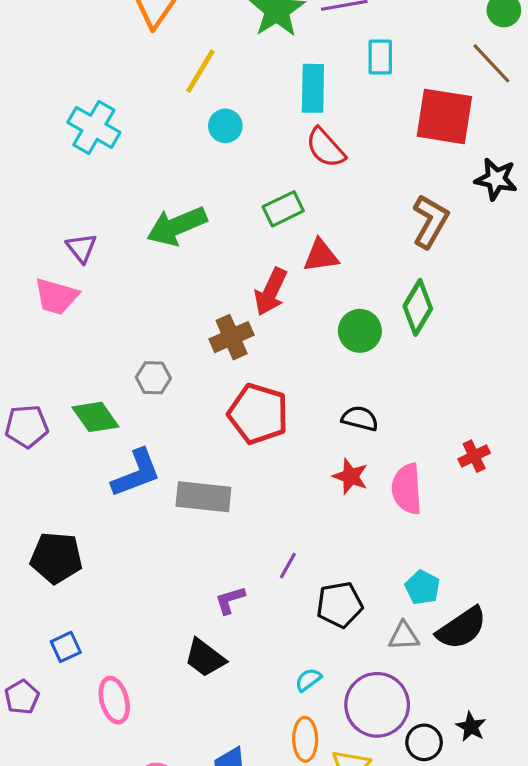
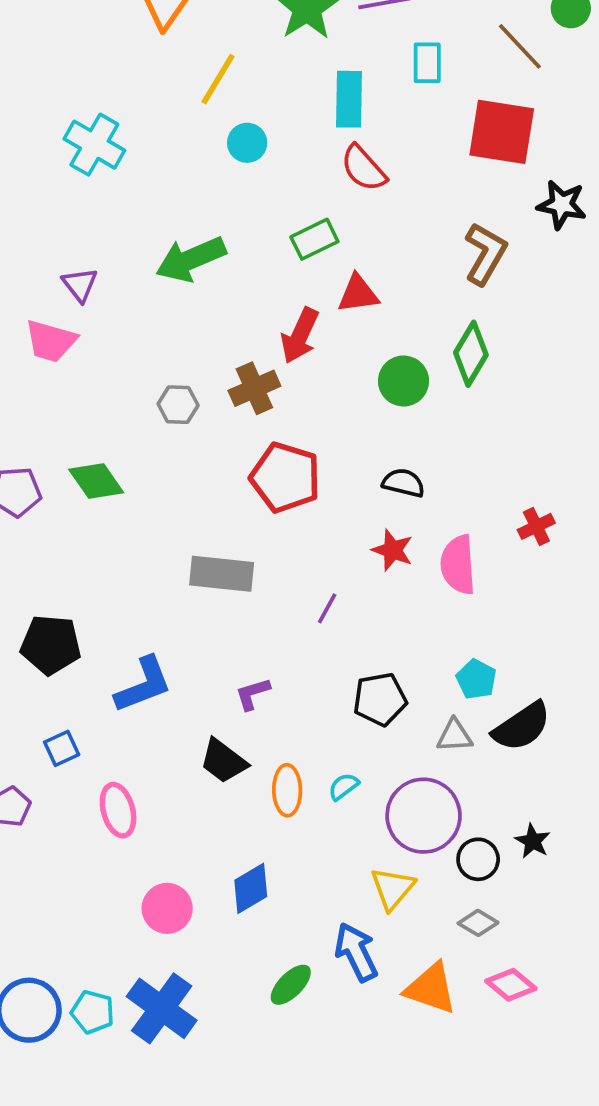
brown line: (491, 63) -> (520, 46), moved
gray hexagon: (153, 378) -> (178, 405), moved
blue L-shape: (136, 473) -> (143, 685), moved
purple line: (288, 566) -> (327, 608), moved
orange ellipse: (305, 739) -> (287, 790), moved

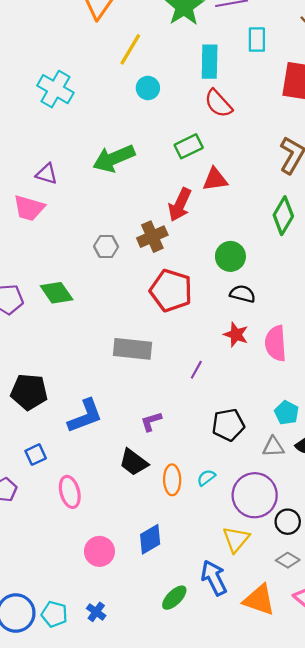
purple triangle: (80, 285) -> (47, 174), turned -35
green circle: (404, 381) -> (230, 256), moved
blue cross: (162, 1008) -> (96, 612), size x0.5

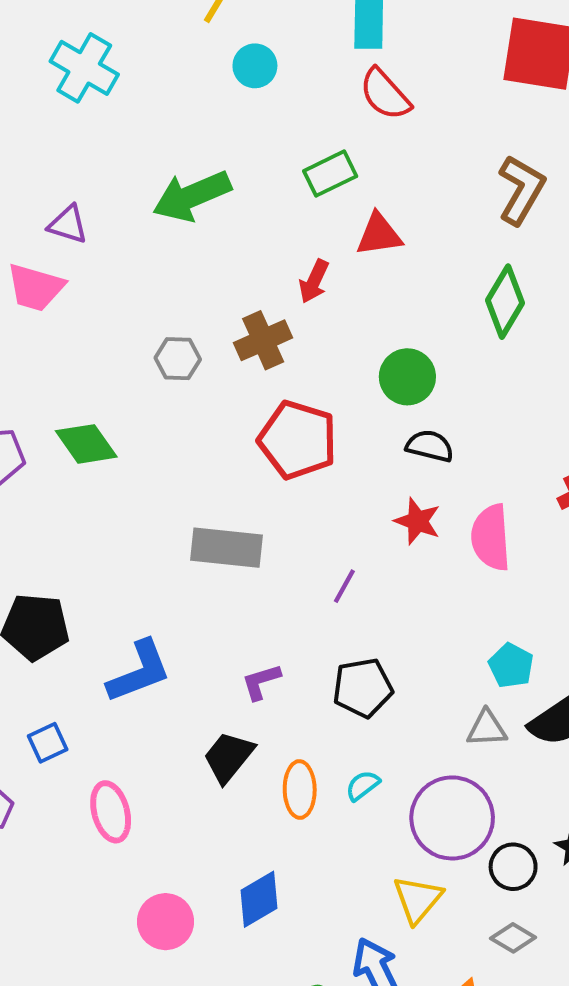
red arrow: (180, 205) -> (314, 281), size x0.7
black pentagon: (228, 425) -> (363, 688), moved
black trapezoid: (134, 462) -> (229, 757), turned 92

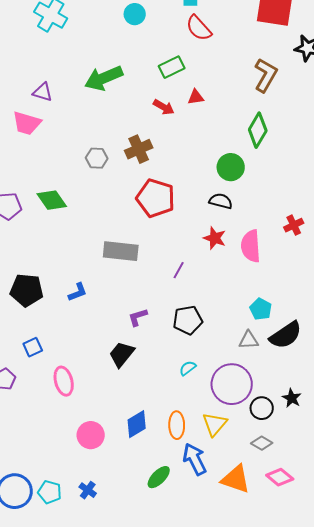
red triangle: (379, 235) -> (196, 97), size x0.7
red arrow: (314, 281) -> (164, 107), moved, turned -85
green circle: (407, 377) -> (231, 167), moved
blue L-shape: (139, 672) -> (78, 292), moved, size x0.6
orange ellipse: (300, 789) -> (177, 425), moved

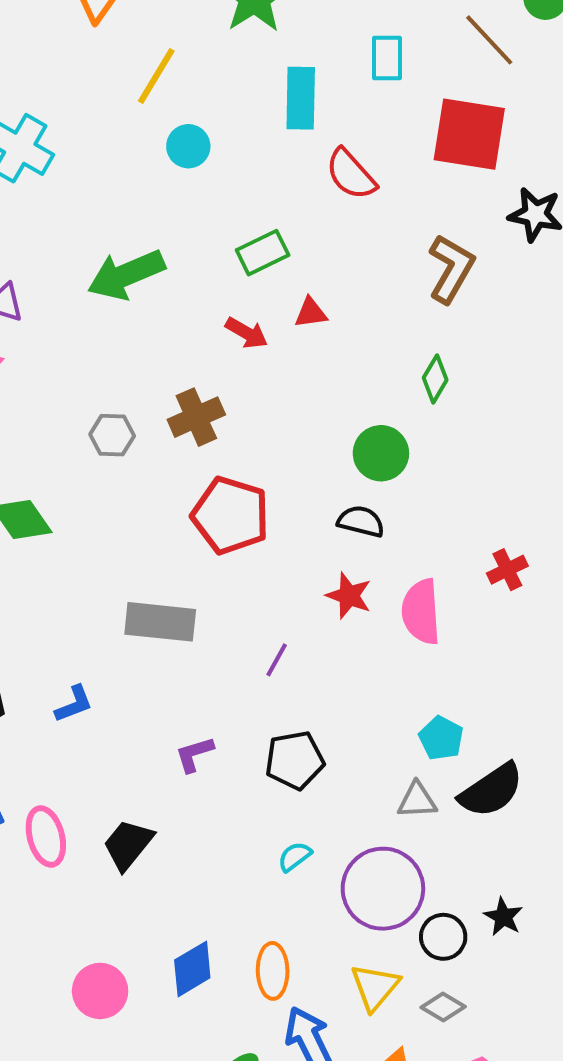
red semicircle: (199, 28) -> (351, 174), moved
green diamond: (258, 130) -> (435, 379), size x0.7
black trapezoid: (122, 354) -> (128, 844), moved
pink ellipse: (64, 381) -> (46, 836), moved
yellow triangle: (215, 424) -> (375, 987), moved

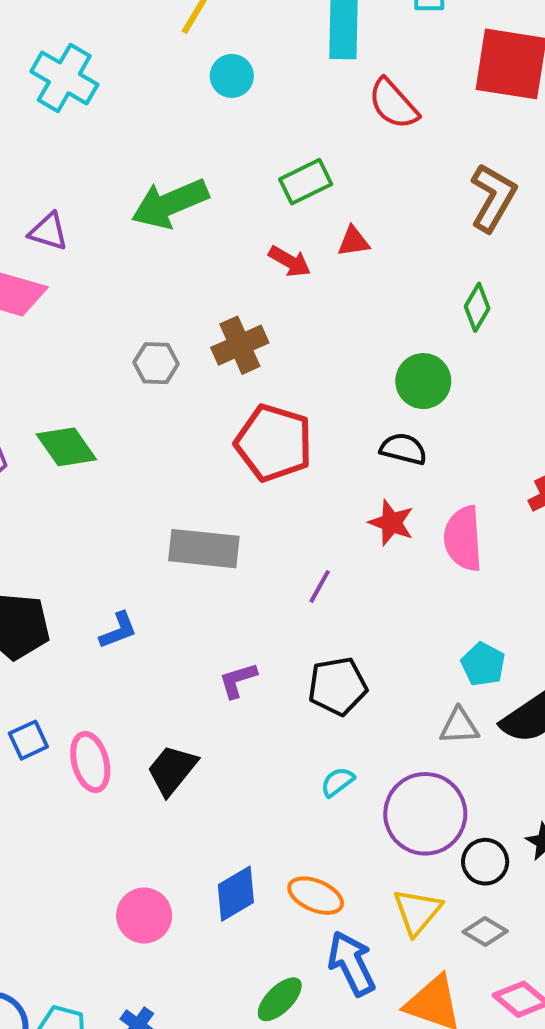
orange ellipse: (273, 971) -> (316, 896), turned -66

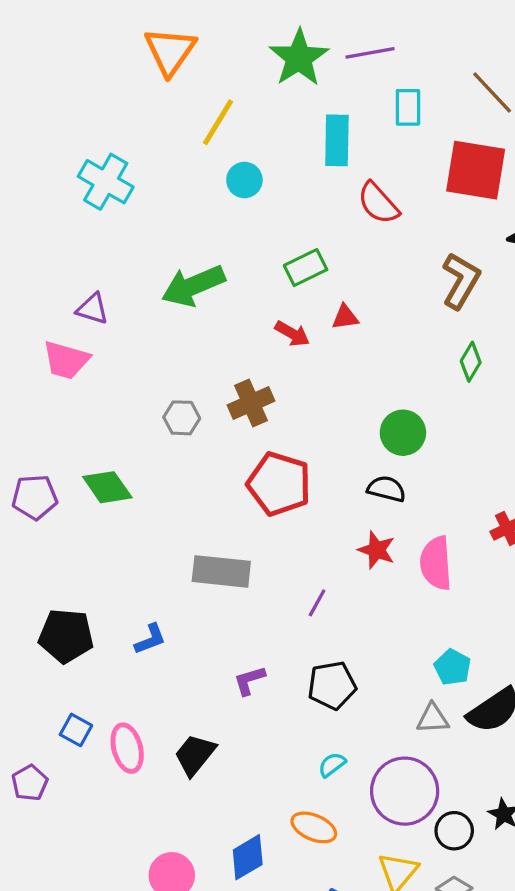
green diamond: (477, 307) -> (471, 362), moved
blue square: (28, 740) -> (76, 730), turned -36
orange ellipse: (316, 896) -> (314, 827), moved

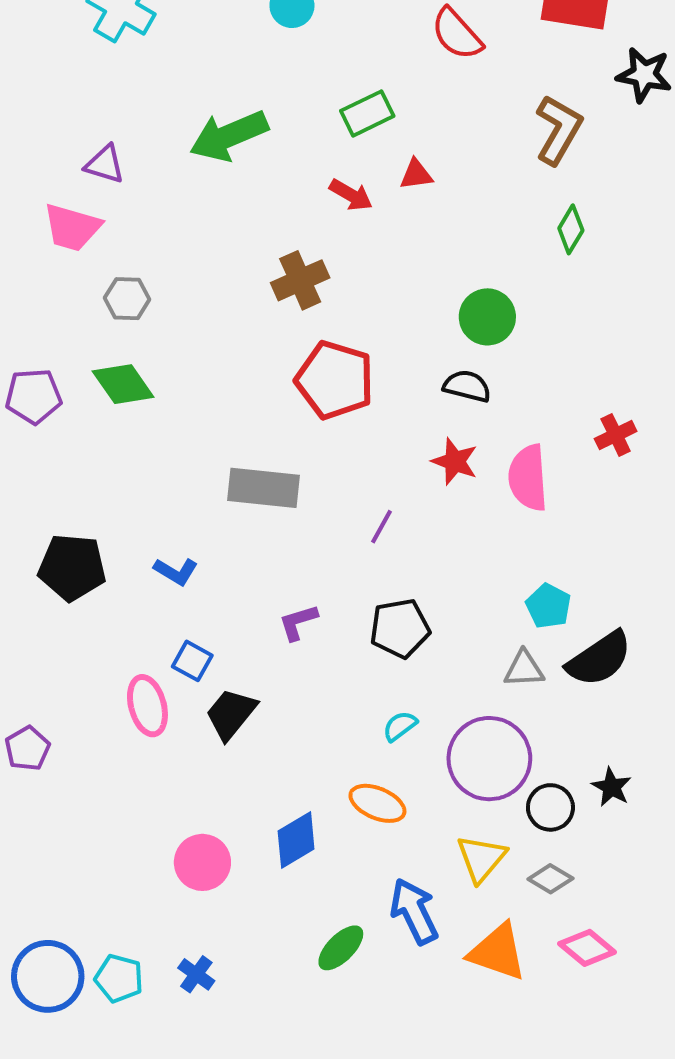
gray hexagon: (182, 418) -> (127, 299), moved
blue L-shape: (150, 639) -> (176, 571), turned 52
blue square: (76, 730) -> (192, 661), moved

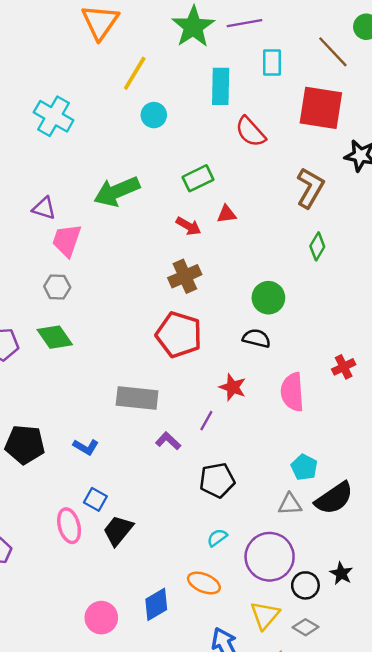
pink trapezoid: (72, 227) -> (67, 240), moved, turned 93
brown cross: (300, 280) -> (185, 276), moved
red star: (455, 461) -> (233, 387), moved
purple L-shape: (298, 622) -> (168, 441), moved, turned 60

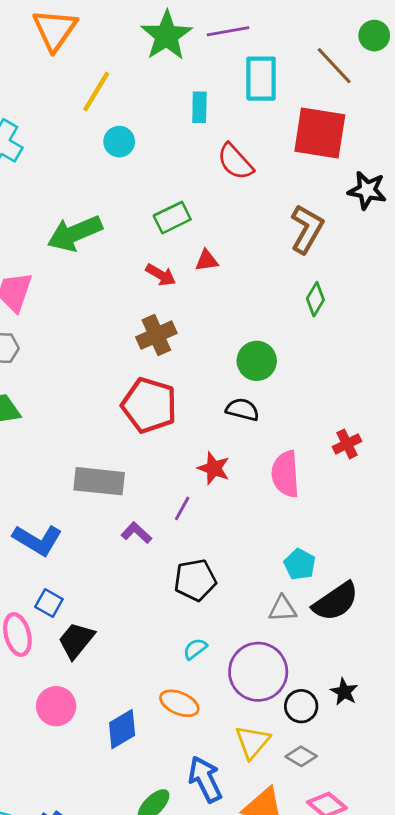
cyan rectangle: (272, 63) -> (261, 79), size x1.4
cyan rectangle: (221, 86) -> (199, 107), size x0.7
blue L-shape: (86, 447) -> (37, 540), size x1.6
pink circle: (101, 618) -> (56, 706), moved

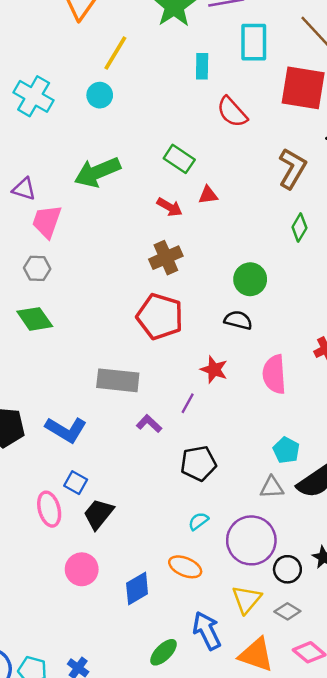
cyan circle: (119, 142) -> (100, 95), moved
green rectangle: (172, 218) -> (179, 159), turned 60

